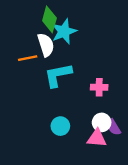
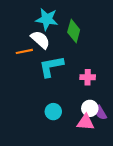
green diamond: (49, 19) -> (74, 31), moved
cyan star: (64, 31) -> (47, 19), moved, turned 30
white semicircle: (46, 45) -> (40, 40), turned -30

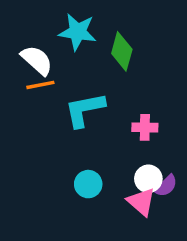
white semicircle: (40, 40) -> (37, 60), moved
purple semicircle: (101, 113) -> (166, 186), turned -104
pink triangle: (85, 122) -> (141, 202), turned 36

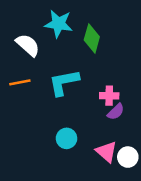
orange line: (40, 85) -> (20, 82), moved
white circle: (148, 179) -> (128, 157), moved
purple semicircle: (166, 186) -> (116, 112), moved

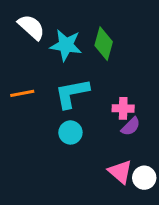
cyan star: (59, 24) -> (66, 45), moved
white semicircle: (28, 45) -> (31, 27), moved
cyan circle: (67, 138) -> (70, 132), moved

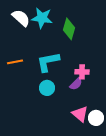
cyan star: (66, 45) -> (42, 18), moved
purple semicircle: (131, 126) -> (76, 84), moved

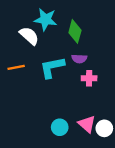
white semicircle: (21, 18) -> (29, 36), moved
purple semicircle: (76, 84) -> (79, 59), moved, turned 48
cyan circle: (47, 88) -> (60, 127), moved

